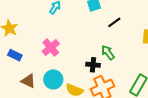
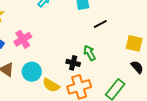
pink cross: (51, 48) -> (23, 39), moved

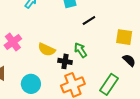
cyan circle: (32, 72) -> (31, 84), moved
yellow semicircle: (51, 85) -> (47, 50), moved

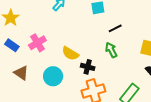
green arrow: (81, 50) -> (111, 50), moved
cyan circle: (31, 84) -> (53, 76), moved

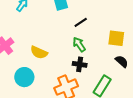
black cross: (88, 67) -> (80, 64), moved

